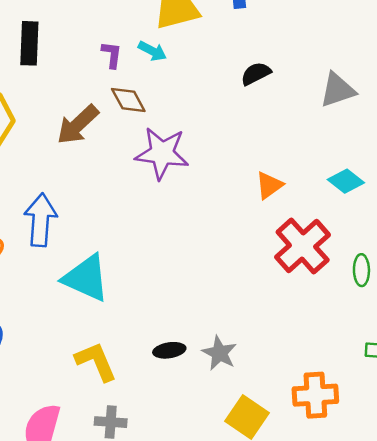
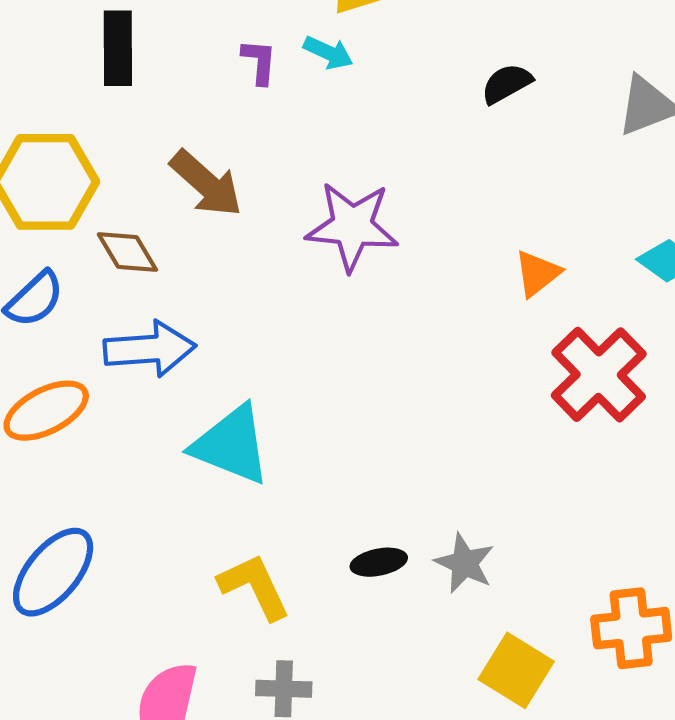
brown diamond: (128, 100) -> (127, 252), moved
brown arrow: (78, 125) -> (206, 184), turned -93
blue arrow: (41, 220) -> (150, 349), turned 84

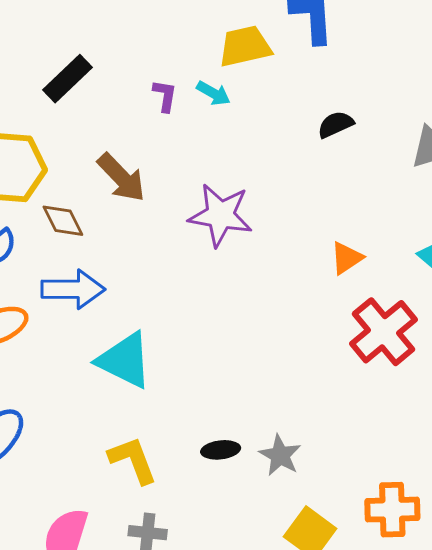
black rectangle: (118, 48) -> (67, 79), turned 42

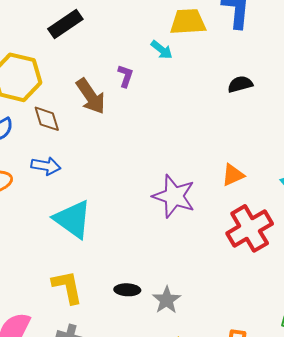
purple L-shape: (165, 96) -> (125, 76), moved
purple star: (220, 215) -> (174, 196), moved
blue arrow: (73, 289) -> (46, 166), size x0.7

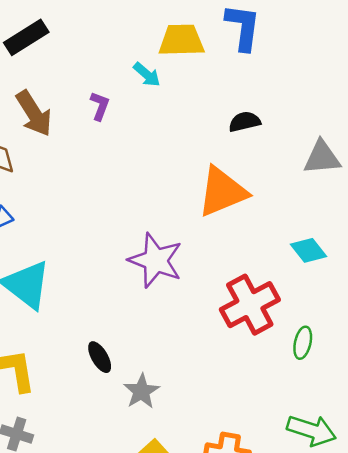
brown arrow: (91, 96) -> (34, 114), moved
orange triangle: (233, 175) -> (222, 192), moved, size x1.8
black ellipse: (127, 290) -> (100, 357), moved, turned 55

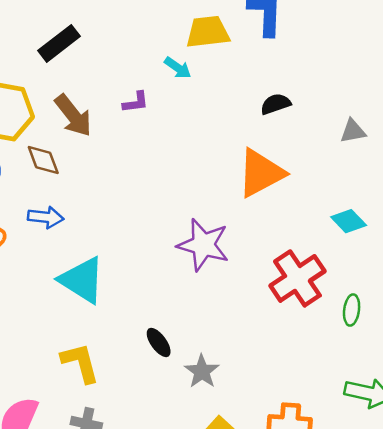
purple L-shape: (100, 106) -> (136, 102), turned 68
gray triangle: (322, 158) -> (353, 131), size x0.7

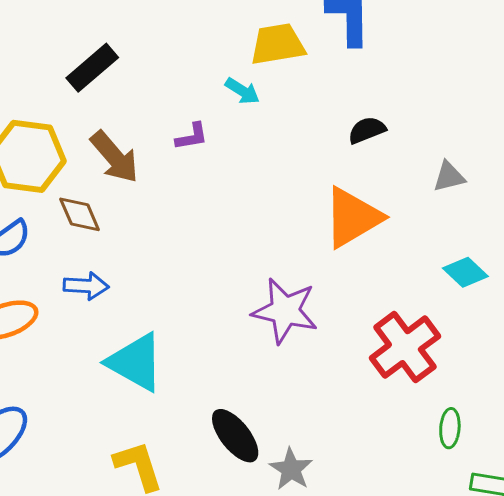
gray triangle: (353, 131) -> (449, 177), moved
green ellipse: (352, 310) -> (450, 428), moved
black ellipse: (159, 342) -> (235, 436), size x1.5

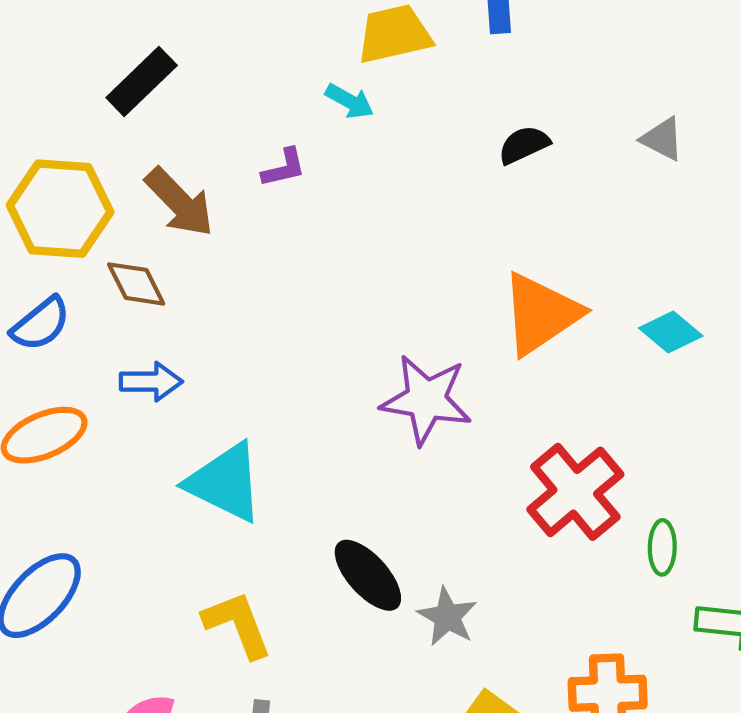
gray triangle: (449, 177) -> (662, 139), moved, turned 44
orange triangle: (353, 217) -> (541, 314), moved
red cross: (405, 347) -> (575, 492), moved

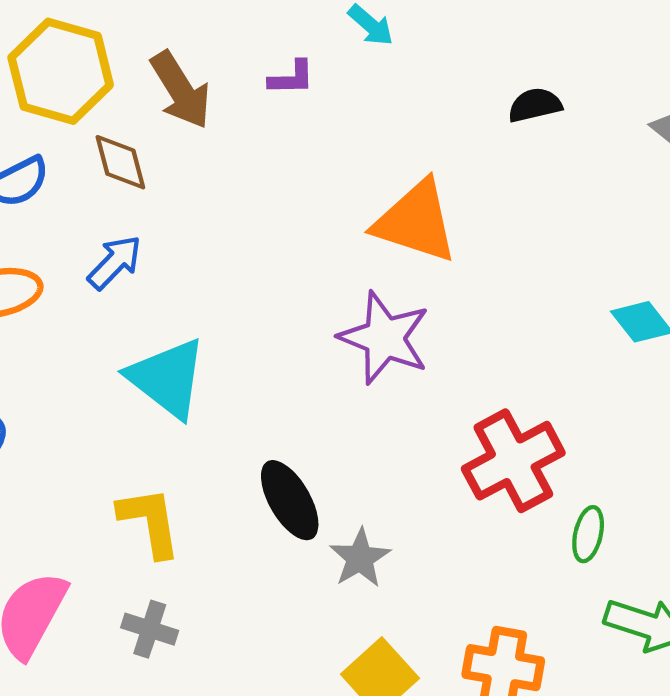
orange triangle: (541, 314) -> (416, 222), moved, turned 40
blue arrow: (151, 382) -> (115, 262), turned -58

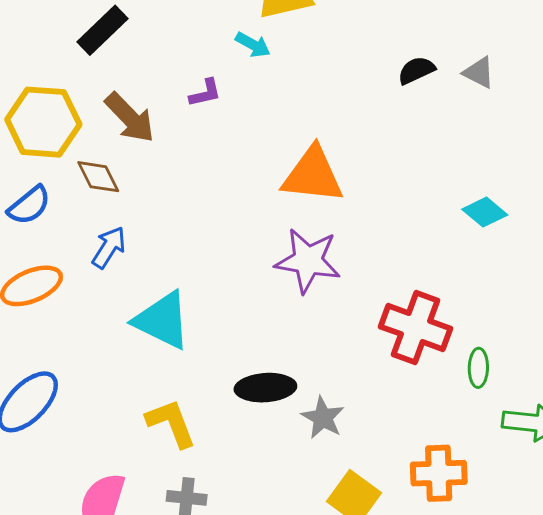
black semicircle: (535, 105) -> (416, 70), moved
red cross: (513, 461) -> (416, 328), turned -30
black ellipse: (290, 500) -> (265, 388), turned -52

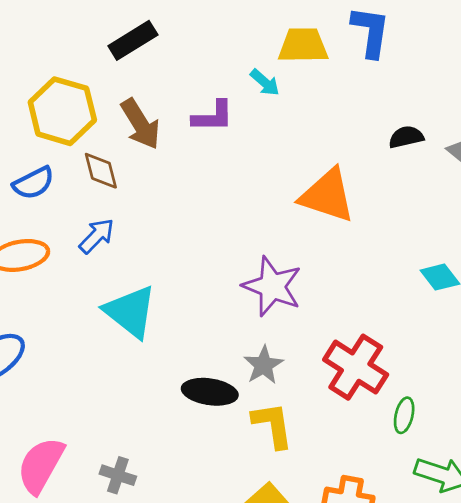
purple L-shape: (205, 93) -> (213, 116), size x1.4
orange triangle: (313, 175) -> (327, 195), moved
gray star: (323, 418) -> (264, 365), moved
yellow L-shape: (171, 423) -> (273, 425), moved

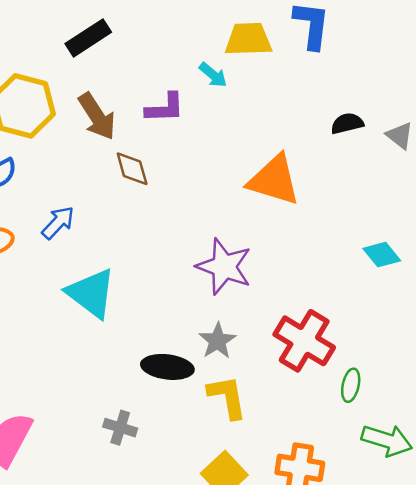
brown diamond: (101, 171) -> (132, 169), moved
gray cross: (118, 475) -> (120, 428), moved

